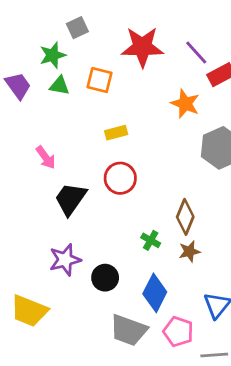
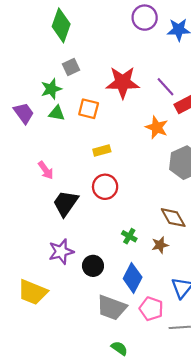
brown diamond: (185, 217) -> (173, 218), moved, turned -52

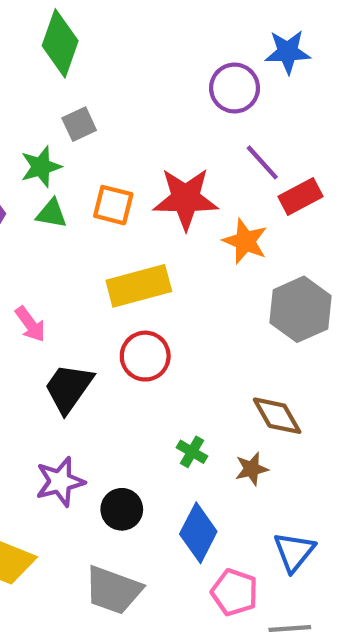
purple circle: (145, 18) -> (235, 88), moved
red star: (123, 82) -> (186, 199), moved
yellow rectangle: (102, 151) -> (139, 286), size x1.8
gray trapezoid: (112, 308) -> (113, 590), moved

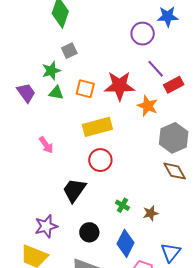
black trapezoid: (69, 388) -> (74, 190), moved
brown diamond: (277, 416) -> (175, 171), moved
purple star: (60, 482) -> (46, 226), moved

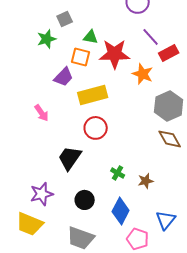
purple trapezoid: (26, 93) -> (64, 77), moved, turned 80
green triangle: (56, 93) -> (91, 37), moved

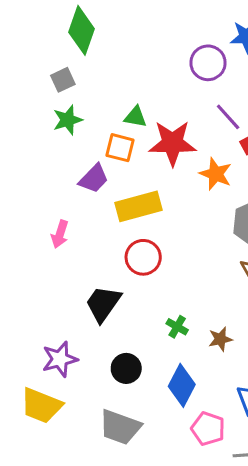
gray square: (65, 19) -> (63, 80), moved
pink arrow: (42, 113) -> (60, 234), turned 54

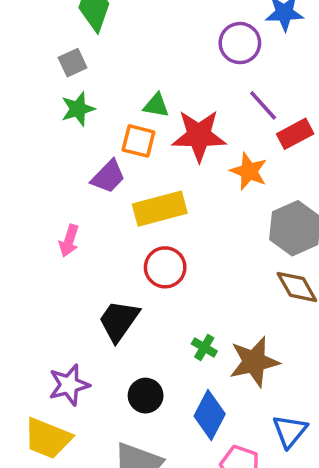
brown star: (220, 339) -> (254, 362), size x1.8

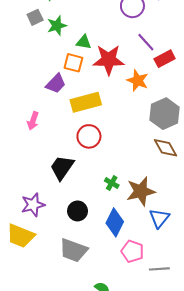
green star: (78, 109) -> (57, 26), moved
blue triangle: (290, 431) -> (159, 218), moved

